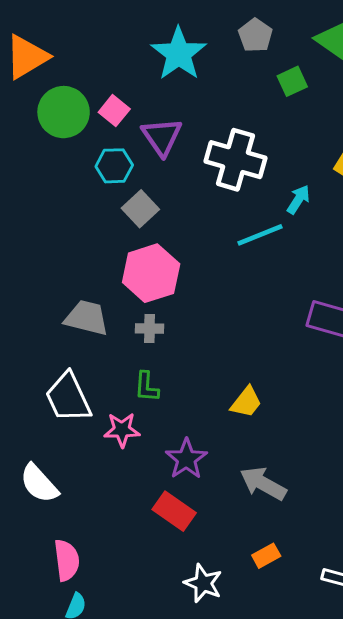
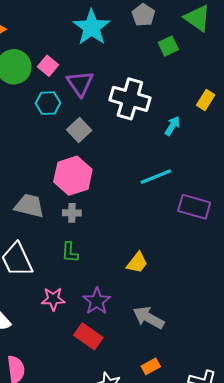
gray square: (140, 209) -> (79, 130), moved
cyan line: (260, 235) -> (156, 177), moved
pink star: (122, 430) -> (53, 299), moved

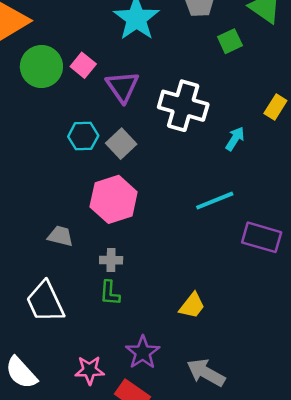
cyan hexagon: (48, 103) -> (83, 136), moved
gray trapezoid: (29, 206) -> (60, 236), size x0.7
gray cross: (72, 213) -> (111, 260), moved
pink star: (53, 299) -> (90, 370), moved

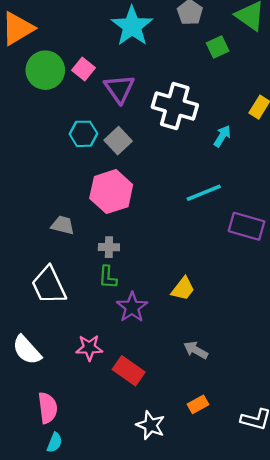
purple star: (143, 352) -> (132, 307), moved
gray arrow: (206, 373) -> (196, 350), size x0.7

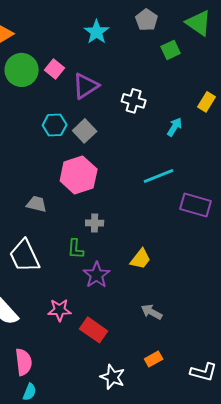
cyan star: (132, 26) -> (97, 32), size x0.7
purple triangle: (119, 89) -> (86, 86), turned 32
white cross: (175, 106) -> (134, 101), size x0.6
gray cross: (109, 247) -> (95, 223), moved

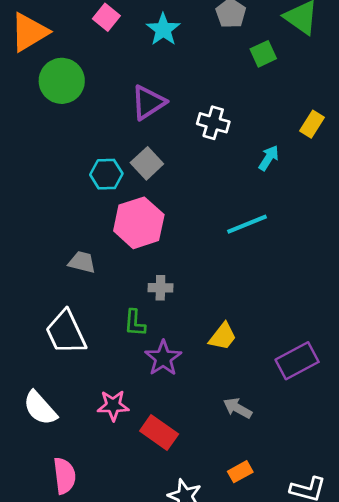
pink square: (55, 69) -> (106, 17), moved
cyan hexagon: (55, 125) -> (106, 174), moved
purple rectangle: (196, 205) -> (297, 361), moved, turned -44

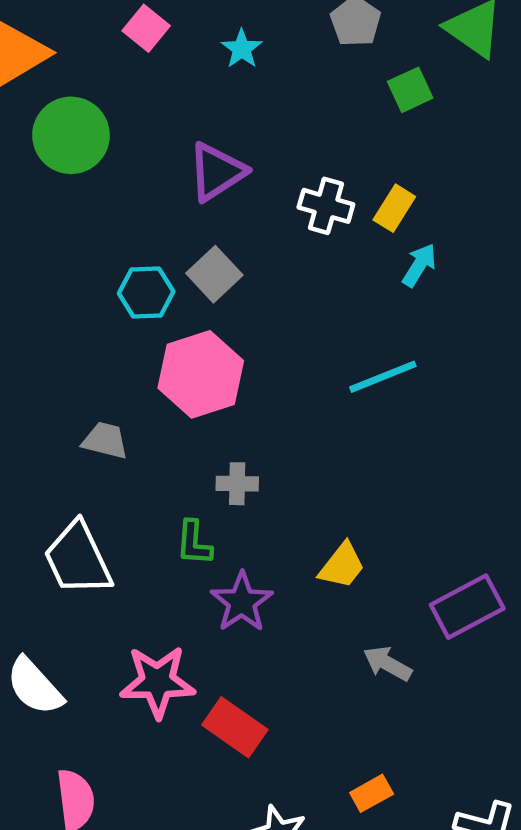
cyan star: (163, 29) -> (242, 49), size x0.7
yellow rectangle: (312, 124) -> (394, 208), moved
pink star: (113, 405) -> (158, 682), size x1.4
gray arrow: (238, 408) -> (387, 664), moved

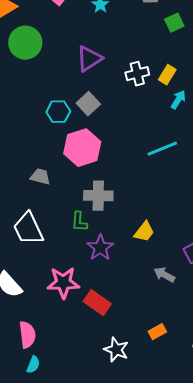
white cross: (326, 206) -> (137, 74), turned -30
gray cross: (237, 484) -> (98, 196), size x1.6

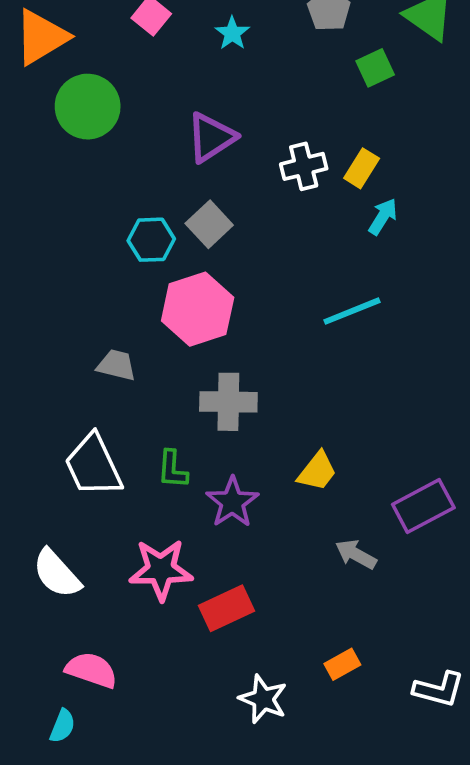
green L-shape: (79, 222) -> (172, 469), moved
red rectangle: (97, 303) -> (227, 608), turned -60
pink semicircle: (27, 335) -> (91, 670), turned -64
cyan semicircle: (33, 365) -> (62, 726), moved

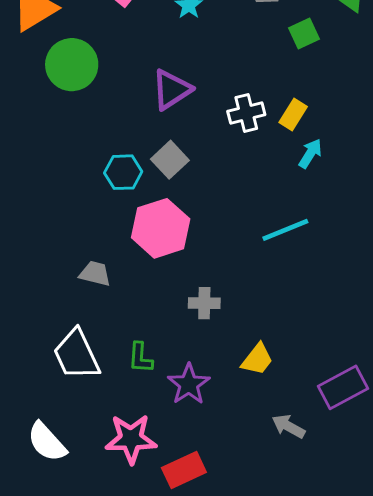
gray cross: (228, 402) -> (204, 303), moved, size x0.7

